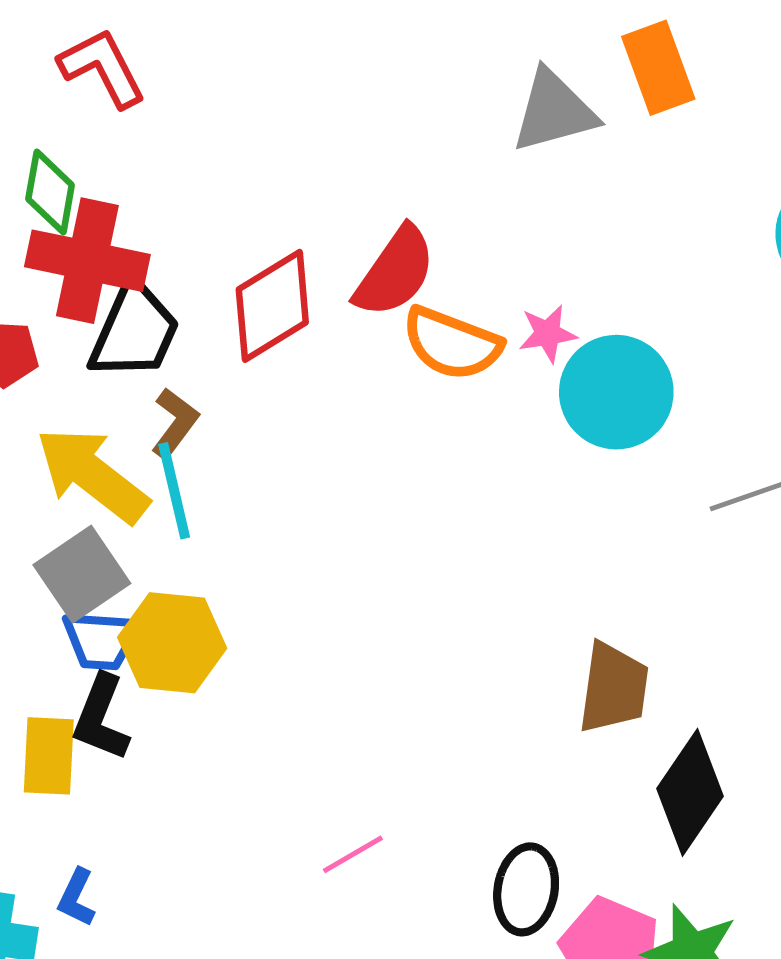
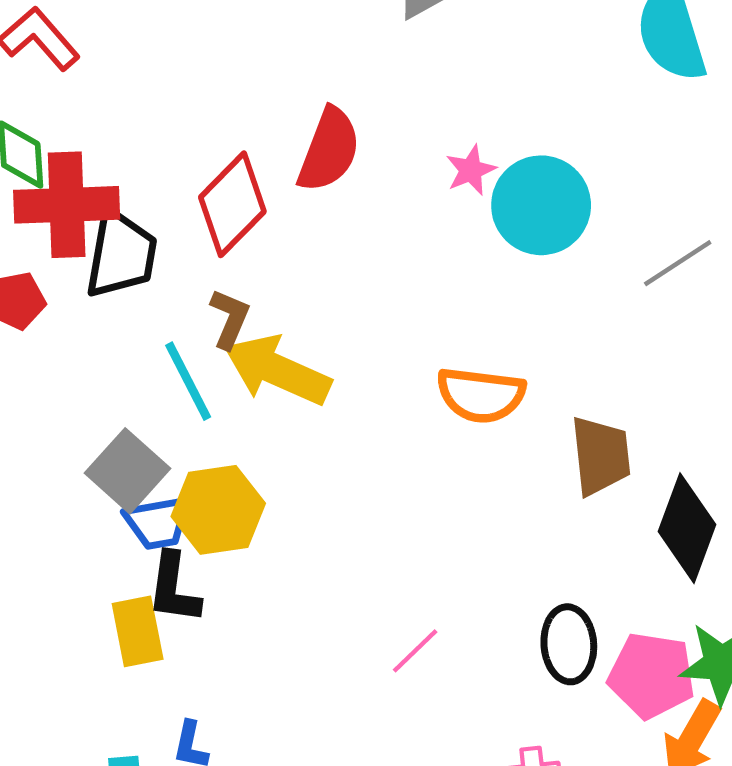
orange semicircle: (452, 344) -> (481, 395), moved
brown L-shape: (175, 423) -> (230, 319), moved
yellow arrow: (92, 475) -> (277, 370), moved

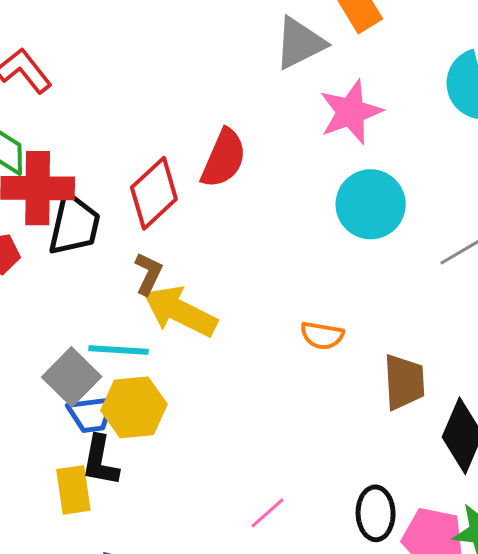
pink star: (471, 170) -> (351, 112), moved, size x1.8
cyan line: (188, 381) -> (118, 350), moved, turned -62
orange semicircle: (481, 395) -> (322, 335), size x0.7

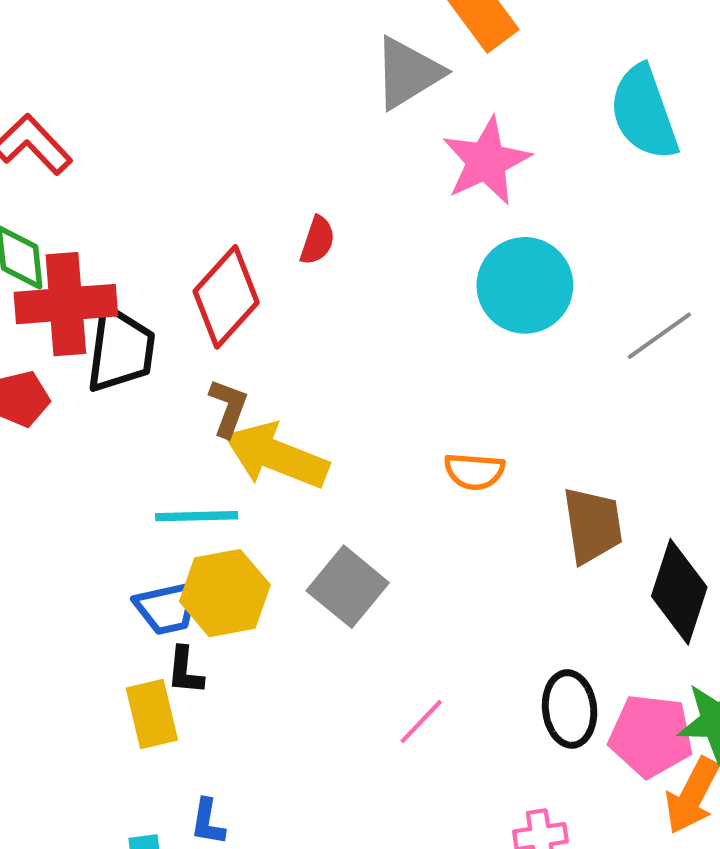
red semicircle: (224, 158) -> (317, 240), size x0.6
gray square: (72, 377) -> (348, 587), moved
black L-shape: (100, 461) -> (185, 671), size x0.7

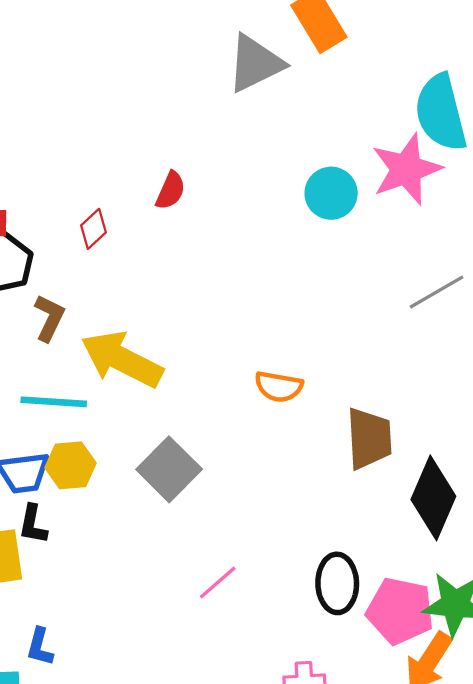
pink star: (486, 161) -> (406, 169), moved
cyan circle: (525, 285) -> (331, 193), moved, size x0.7
red diamond: (226, 297) -> (93, 229), size x0.5
brown L-shape: (228, 408) -> (49, 318), moved
yellow hexagon: (225, 593) -> (70, 465), size x0.7

